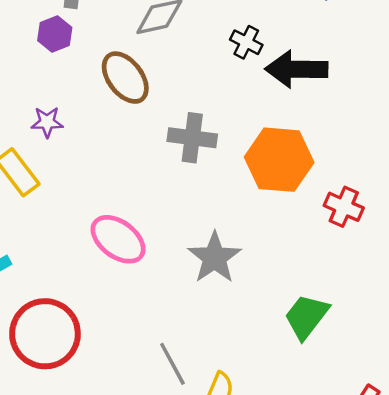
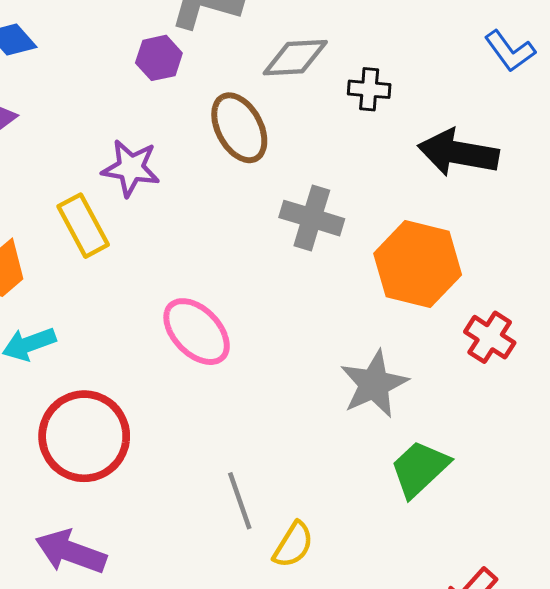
black cross: (246, 42) -> (369, 89), moved, turned -32
purple star: (47, 122) -> (131, 168), size x1.4
gray star: (214, 258) -> (374, 384), moved

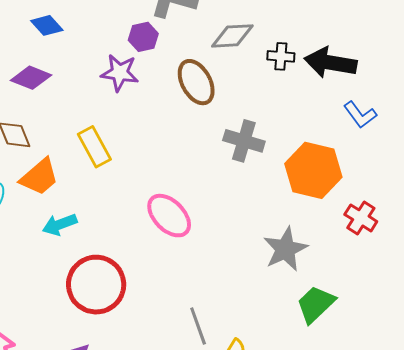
blue L-shape: (510, 51) -> (360, 115), moved
black arrow: (458, 153) -> (330, 63), moved
purple star: (131, 168) -> (120, 73), moved

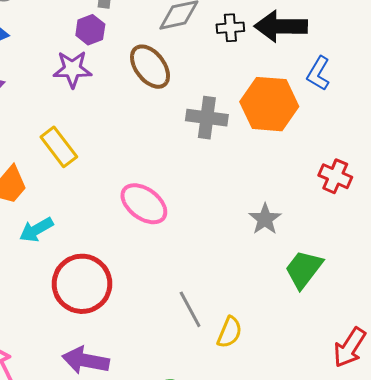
blue L-shape: (360, 115) -> (318, 73), turned 76
orange hexagon: (313, 170) -> (269, 104), moved
gray star: (285, 249) -> (265, 219), size x0.7

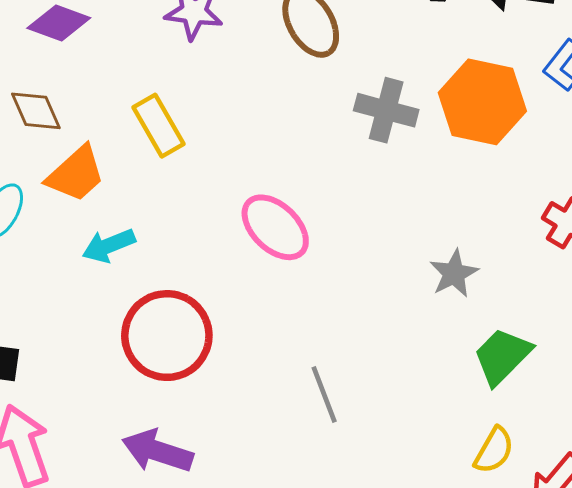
yellow semicircle: (230, 332) -> (494, 450), moved

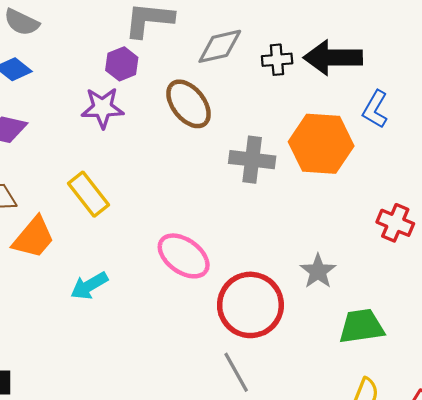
cyan arrow: (109, 246) -> (89, 286), moved
red circle: (167, 336) -> (250, 305), moved
green trapezoid: (502, 356) -> (362, 326), turned 45

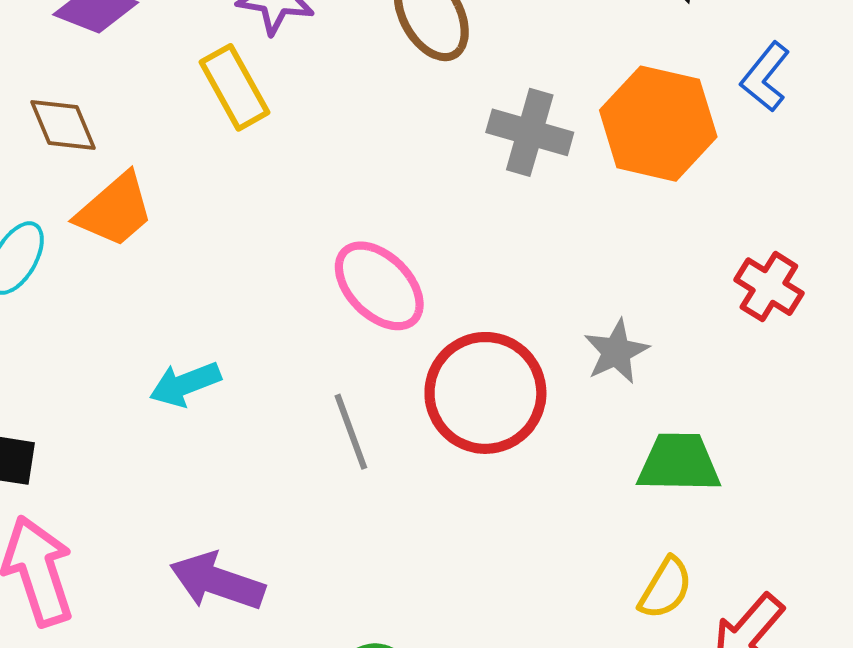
yellow rectangle: (89, 194) -> (234, 87), moved
cyan arrow: (89, 286) -> (185, 384), moved
gray line: (236, 372) -> (351, 432), moved

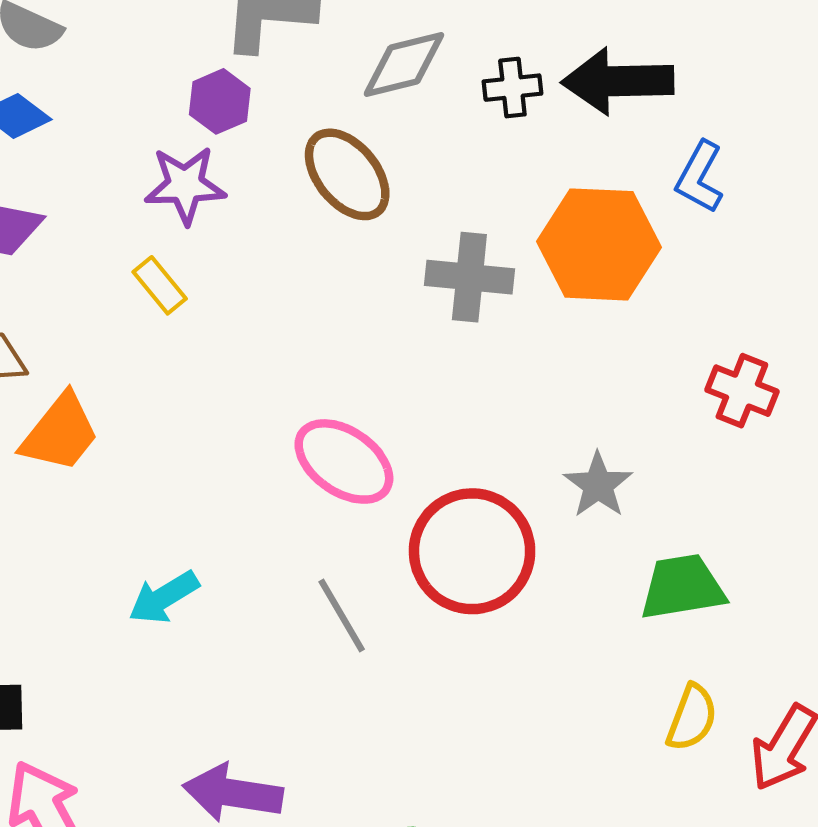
yellow rectangle: (234, 87) -> (160, 285), size x0.7

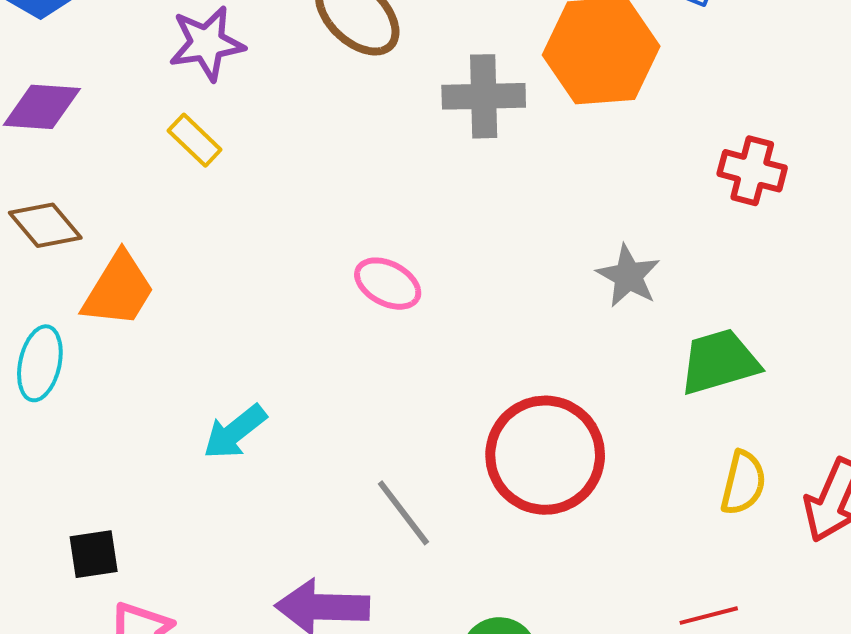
pink ellipse: (344, 461) -> (388, 284), size x0.7
red circle: (472, 551) -> (545, 455), moved
gray line: (342, 616) -> (403, 513), moved

